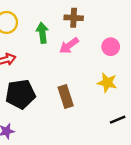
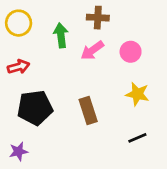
pink circle: (111, 47) -> (131, 52), moved
black line: (118, 120) -> (137, 138), moved

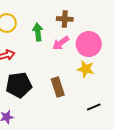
pink circle: (131, 52) -> (89, 44), size x1.6
yellow star: (137, 94) -> (86, 69), moved

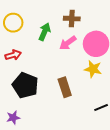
green arrow: (38, 32) -> (45, 32), turned 30
black pentagon: (19, 85) -> (25, 85), turned 30

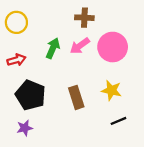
green arrow: (45, 32) -> (53, 48), moved
yellow star: (93, 69) -> (111, 90), moved
purple star: (13, 118) -> (25, 128), moved

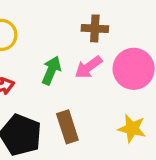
brown rectangle: (76, 97) -> (67, 127), moved

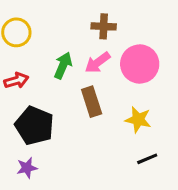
brown rectangle: (67, 127) -> (92, 102), moved

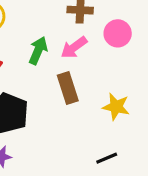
pink circle: (140, 64) -> (118, 33), moved, size x0.7
black line: (147, 159) -> (107, 158), moved

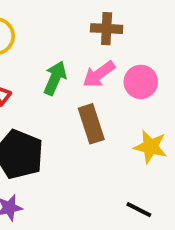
pink circle: (118, 33) -> (141, 82), moved
black line: (107, 158) -> (139, 210), turned 50

